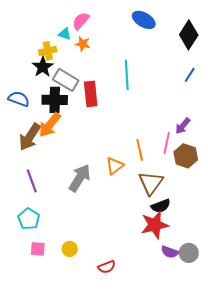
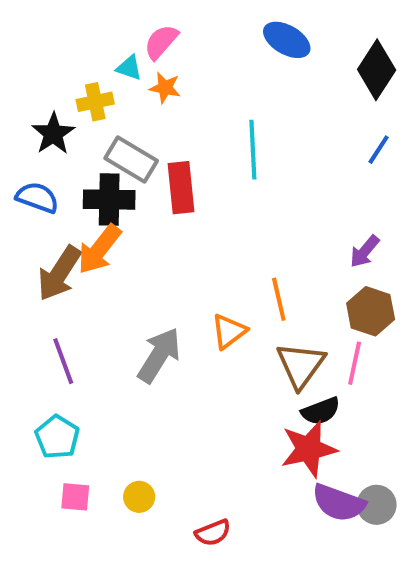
black star: (43, 67) -> (53, 134), moved
pink line: (167, 143) -> (355, 363), moved
purple semicircle: (170, 252) -> (339, 503), size x1.5

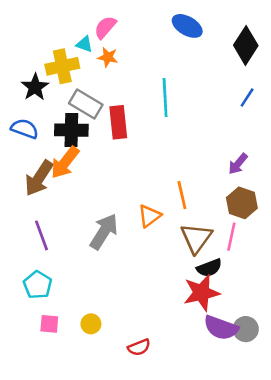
yellow cross: (95, 102) -> (62, 66), size x1.4

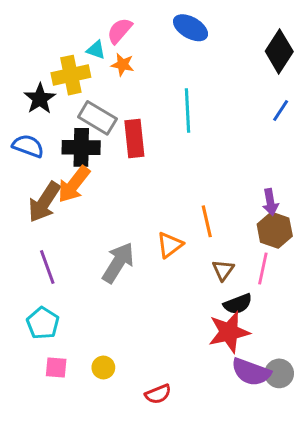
blue ellipse: (187, 26) -> (191, 28), moved
purple arrow: (238, 164) -> (270, 202), moved, turned -50
brown triangle: (196, 238) -> (223, 270), size x0.6

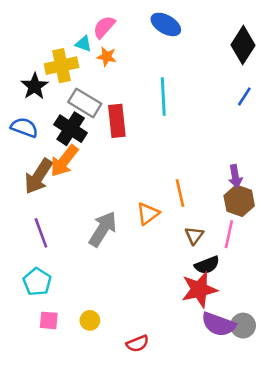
black cross: (81, 147) -> (71, 129), turned 32

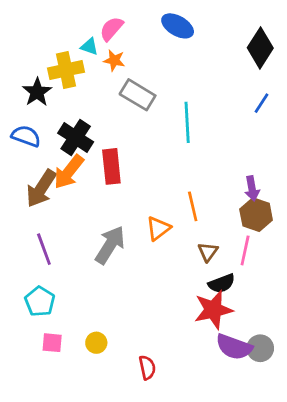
cyan line: (163, 97) -> (187, 122), moved
gray rectangle: (85, 103) -> (138, 95), moved
red rectangle: (117, 121) -> (111, 166), moved
red semicircle: (138, 344) -> (147, 368), turned -80

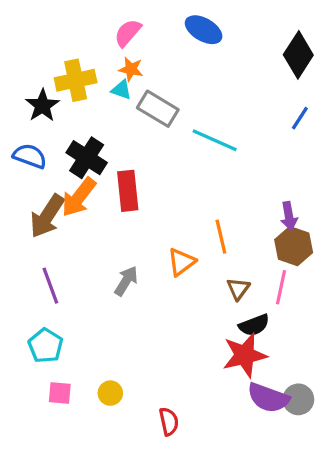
cyan triangle: (89, 47) -> (121, 90), moved
cyan line: (187, 122) -> (215, 140), turned -63
gray arrow: (110, 245) -> (126, 281), size x0.7

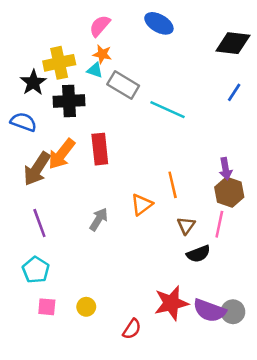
black diamond: (298, 55) -> (233, 43), turned 64
black cross: (87, 158) -> (69, 101), moved, turned -36
red star: (245, 355) -> (171, 303), moved
red semicircle: (169, 422) -> (132, 329), turned 45

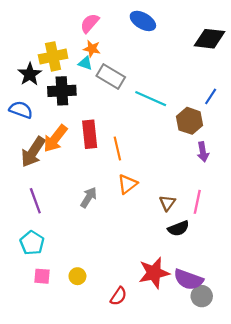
blue line: (234, 92) -> (211, 96), moved
orange line: (173, 185) -> (117, 149), moved
brown hexagon: (229, 192) -> (190, 121), moved
gray circle: (233, 312) -> (202, 296), moved

